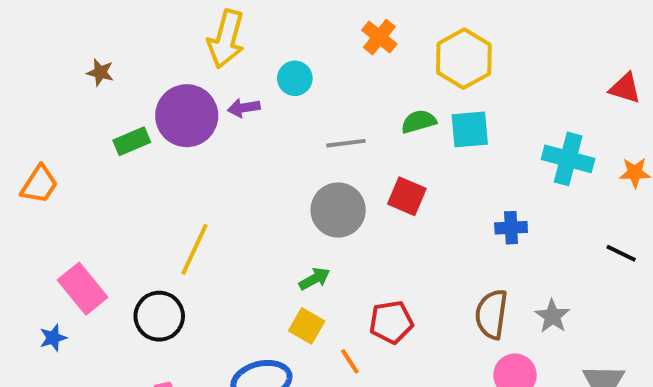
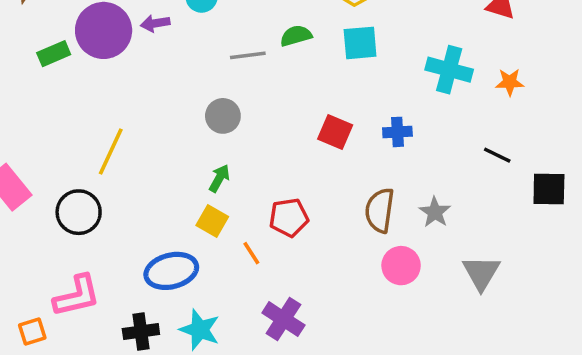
green semicircle: (419, 122) -> (296, 36), moved
red square: (407, 196) -> (335, 132), moved
gray circle: (338, 210) -> (223, 116), moved, size x0.7
green arrow: (314, 279) -> (219, 178), turned -32

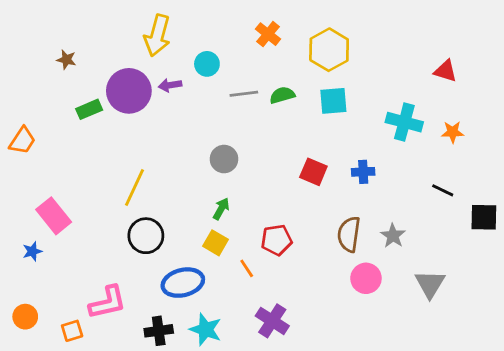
gray line: (248, 55) -> (244, 94), moved
black circle: (79, 212) -> (146, 236), moved

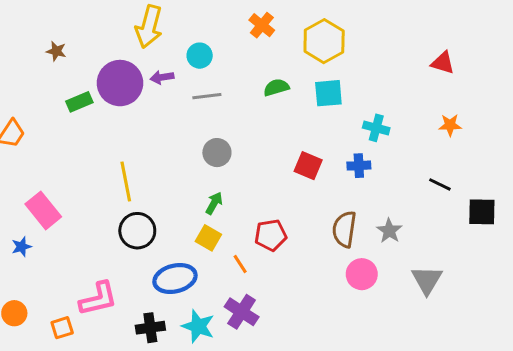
gray line: (244, 94) -> (207, 96), moved
cyan cross: (404, 122) -> (376, 128), moved, size x0.7
yellow line: (135, 187) -> (126, 181), turned -36
purple cross: (272, 321) -> (242, 312), moved

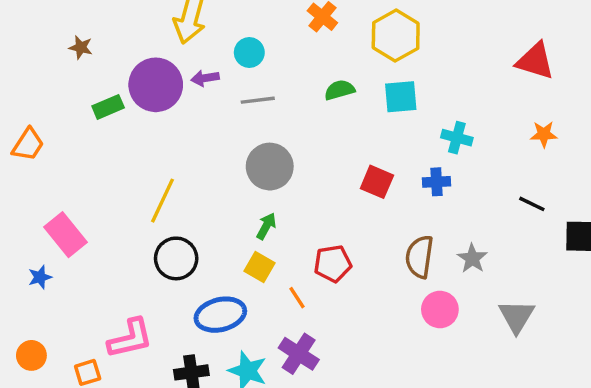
red triangle: (443, 63) -> (535, 61), size x1.4
gray circle: (217, 153) -> (270, 167), size x1.4
yellow line: (126, 181) -> (162, 201), turned 36

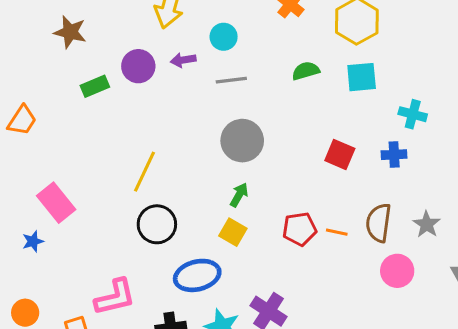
brown star: (81, 47) -> (70, 32), size x1.5
purple circle: (156, 85) -> (138, 66), size x0.7
orange line: (297, 298) -> (337, 232), moved, turned -45

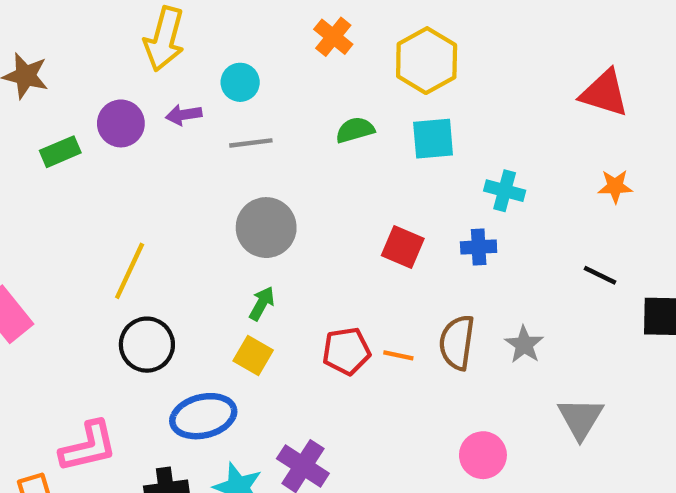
pink circle: (397, 271) -> (483, 455), moved

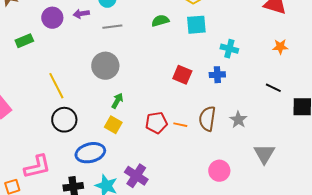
green rectangle: (60, 152) -> (24, 41), moved
gray circle: (266, 228) -> (105, 66), moved
yellow line: (130, 271) -> (56, 86), turned -52

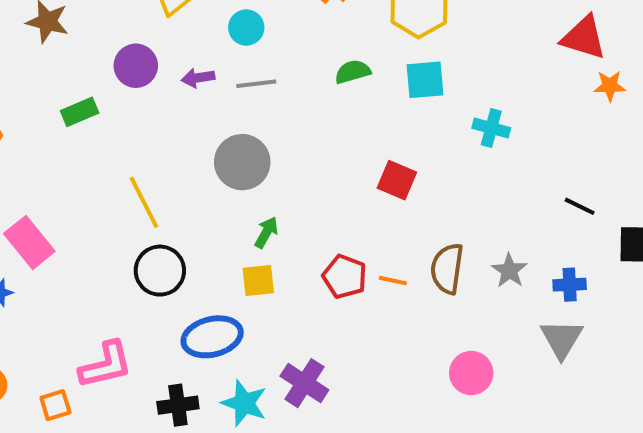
purple arrow: (81, 14) -> (198, 78), moved
orange star: (280, 47) -> (610, 86), moved
blue cross: (217, 75) -> (570, 285), moved
red pentagon: (156, 123) -> (345, 277), turned 30
yellow square: (113, 125) -> (258, 281), turned -36

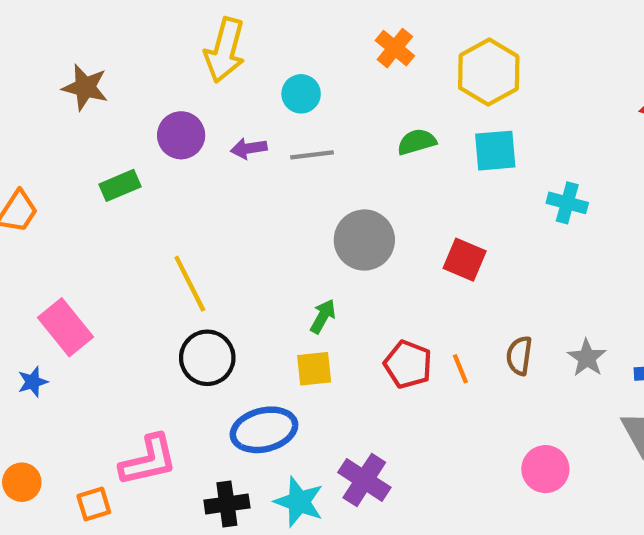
gray circle: (242, 162) -> (364, 240), moved
brown semicircle: (447, 269) -> (519, 356), size x0.7
orange line: (393, 281) -> (460, 369), turned 56

